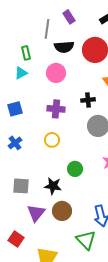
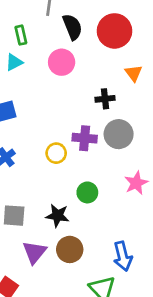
black semicircle: (64, 47) -> (72, 27), turned -108
purple cross: (56, 109) -> (85, 138), moved

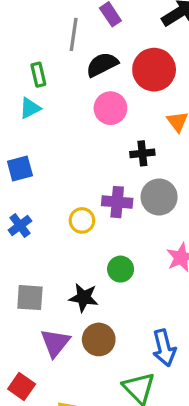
black semicircle: (72, 27) -> (102, 65), turned -95
pink circle: (62, 62) -> (110, 108), moved

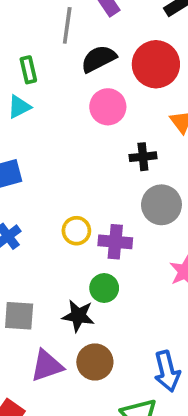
purple cross: (117, 202) -> (115, 242), moved
green circle: (121, 269) -> (104, 288), moved
purple triangle: (55, 343) -> (47, 366), turned 32

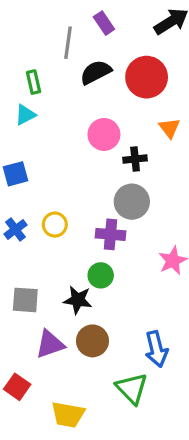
pink circle: (108, 107) -> (104, 134), moved
gray circle: (161, 205) -> (132, 202), moved
yellow circle: (76, 231) -> (55, 225), moved

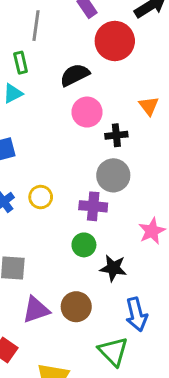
gray line: (68, 43) -> (36, 26), moved
black semicircle: (96, 72) -> (75, 75), moved
red circle: (147, 77) -> (115, 41), moved
black star: (78, 300) -> (113, 268), moved

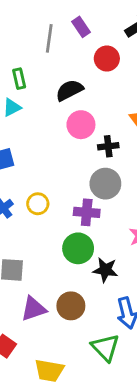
gray line: (36, 26) -> (49, 38), moved
red circle: (115, 41) -> (107, 59), size x0.7
green circle: (84, 245) -> (78, 248), size x1.4

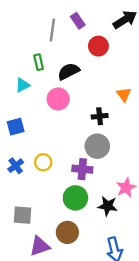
green rectangle: (19, 79) -> (39, 62), moved
pink circle: (81, 125) -> (58, 99), moved
black star: (105, 270) -> (108, 206), moved
brown circle: (71, 306) -> (67, 232), moved

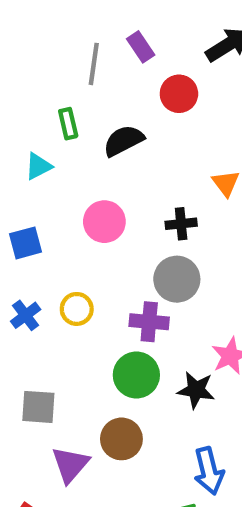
pink circle: (58, 99) -> (104, 222), moved
purple triangle: (40, 246) -> (70, 465), turned -30

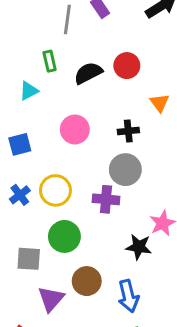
red circle: (179, 94) -> (127, 66), moved
yellow circle: (77, 309) -> (55, 190), size x1.4
green circle: (136, 375) -> (64, 236), moved
blue arrow: (209, 471) -> (128, 296), moved

